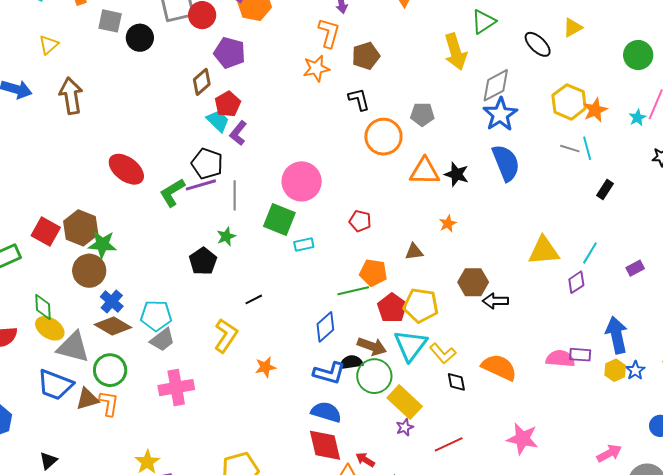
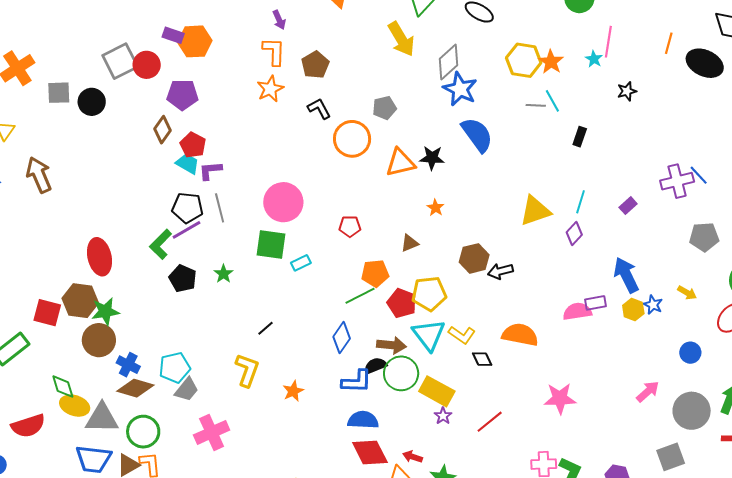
purple L-shape: (238, 133) -> (210, 171), turned 60
red ellipse: (126, 169) -> (99, 257), moved, turned 54
gray line: (235, 195) -> (220, 208), moved
black pentagon: (203, 261) -> (183, 278), moved

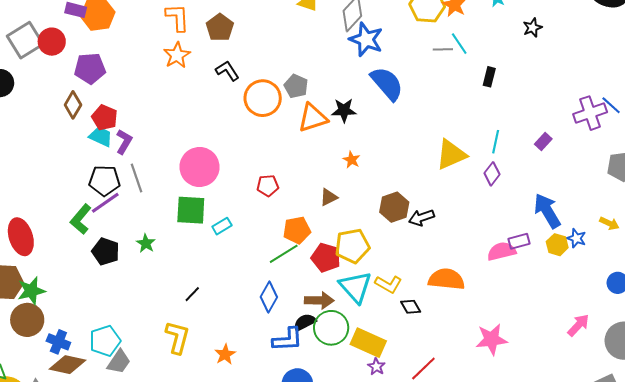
gray pentagon: (384, 108) -> (296, 86), moved, turned -30
purple L-shape: (210, 171) -> (124, 142), turned 130

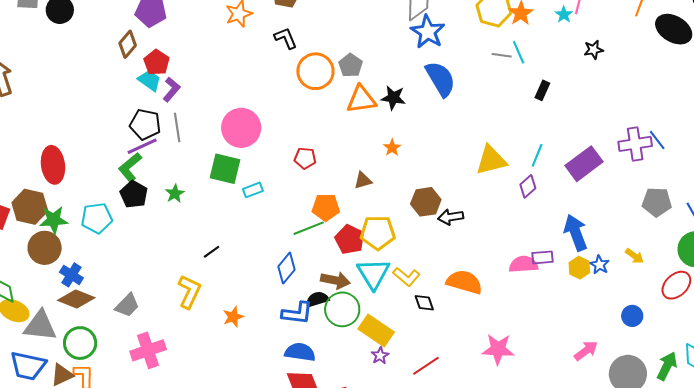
purple rectangle: (543, 142) -> (584, 164), size x2.0
green L-shape: (81, 219) -> (130, 167), moved
cyan pentagon: (105, 341) -> (97, 218), moved

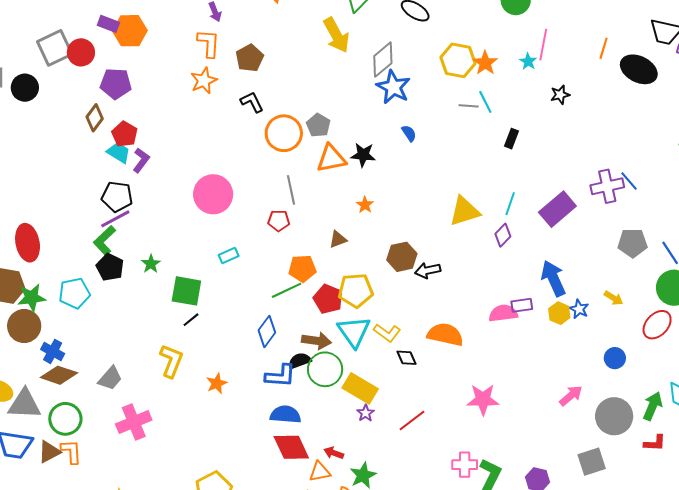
blue semicircle: (440, 79) -> (409, 133), size x0.5
gray line: (177, 128) -> (291, 190), moved
green square: (225, 169) -> (186, 291), moved

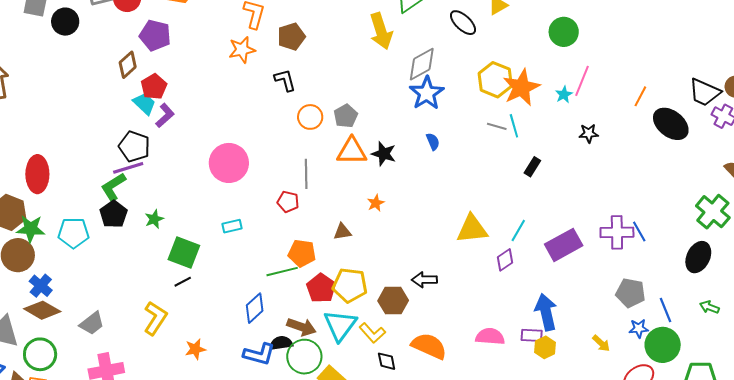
orange star: (485, 63) -> (521, 87), size x1.5
orange circle: (284, 133) -> (310, 117), size x0.7
brown hexagon: (402, 257) -> (393, 301), moved
purple rectangle: (522, 305) -> (532, 335), moved
blue star: (579, 309) -> (639, 328), moved, turned 30

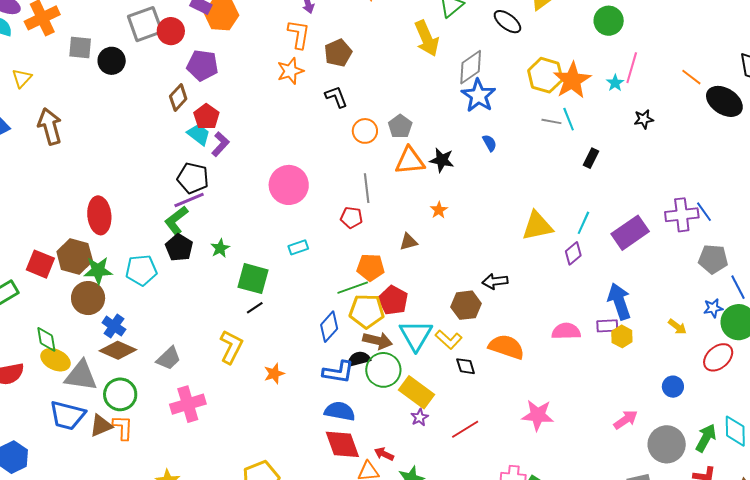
orange line: (640, 96) -> (691, 77), turned -75
yellow pentagon: (350, 285) -> (367, 311), moved
gray pentagon: (631, 293) -> (713, 259), moved

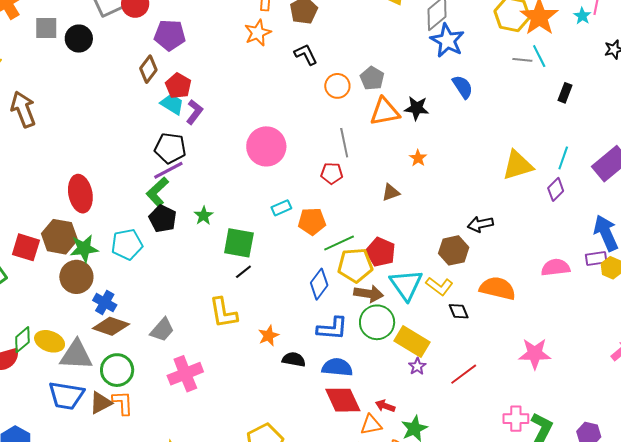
blue semicircle: (490, 143) -> (463, 87), size x1.4
orange pentagon: (370, 267) -> (312, 221), moved
green diamond: (46, 339) -> (22, 340), moved, turned 64
yellow L-shape: (231, 347) -> (223, 313), turned 148
black semicircle: (359, 359) -> (294, 359), moved, turned 30

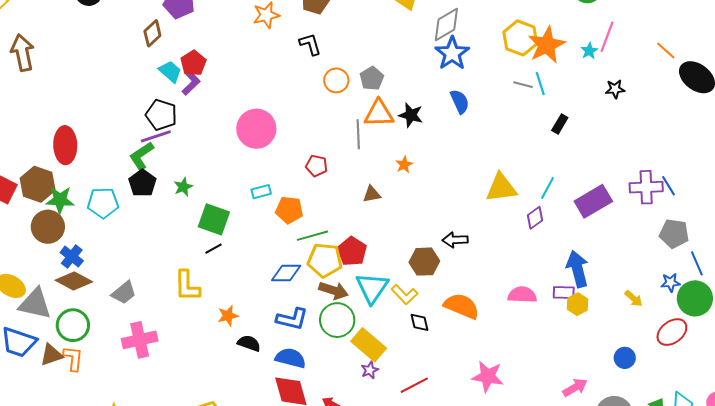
red pentagon: (178, 86) -> (193, 63), moved
gray line: (344, 143) -> (358, 134), moved
blue diamond: (319, 284) -> (286, 273), turned 44

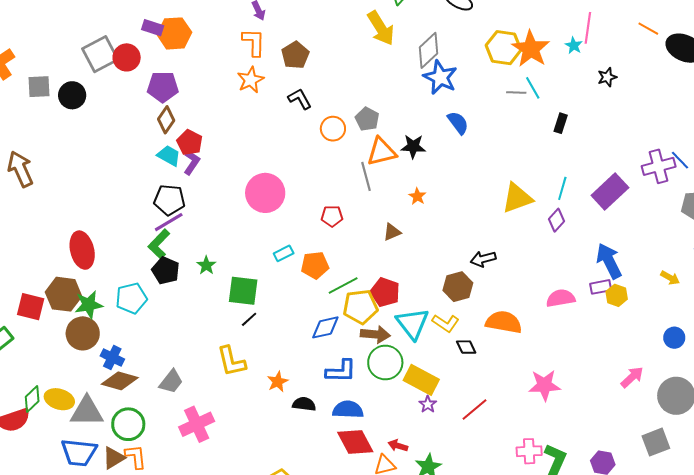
brown diamond: (152, 33) -> (166, 120), moved

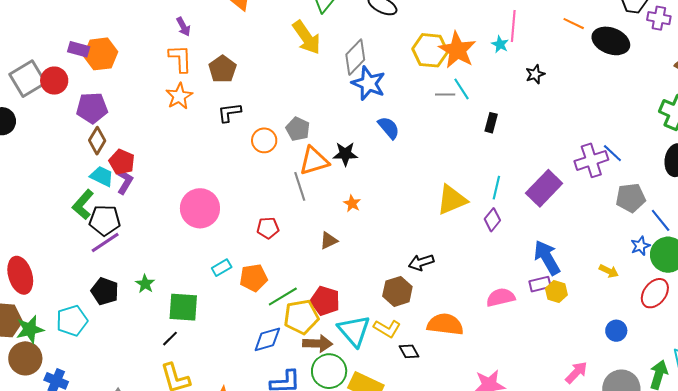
black L-shape: (300, 99) -> (229, 113), turned -65
green L-shape: (159, 244) -> (83, 205), moved
black line: (249, 319) -> (170, 339), moved

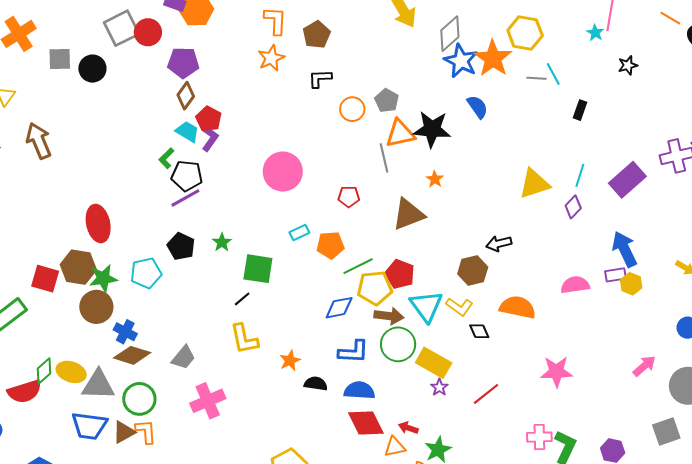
orange star: (457, 50) -> (493, 58), moved
black star: (345, 154) -> (432, 129), size x1.5
green L-shape: (83, 205) -> (166, 158), size x0.7
brown triangle: (329, 241) -> (408, 214), size x1.8

